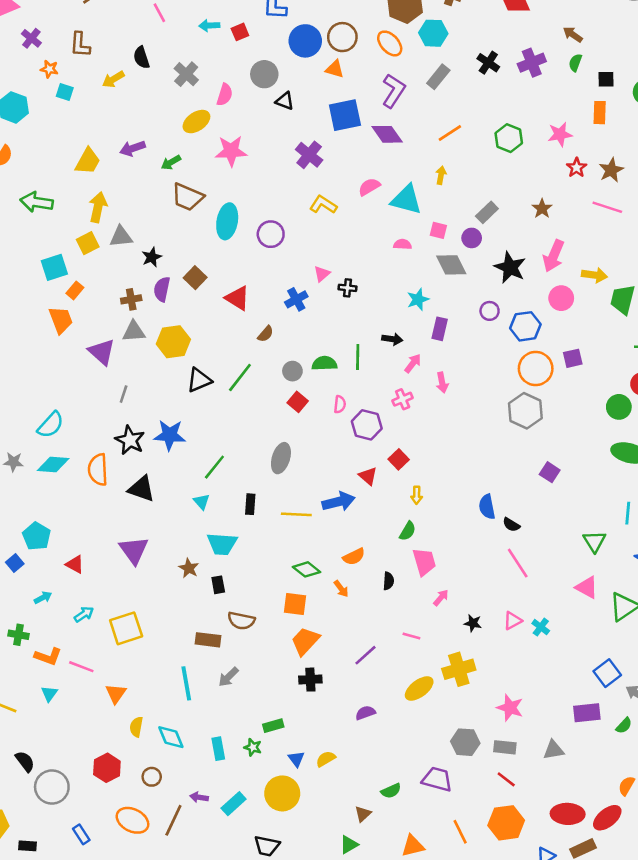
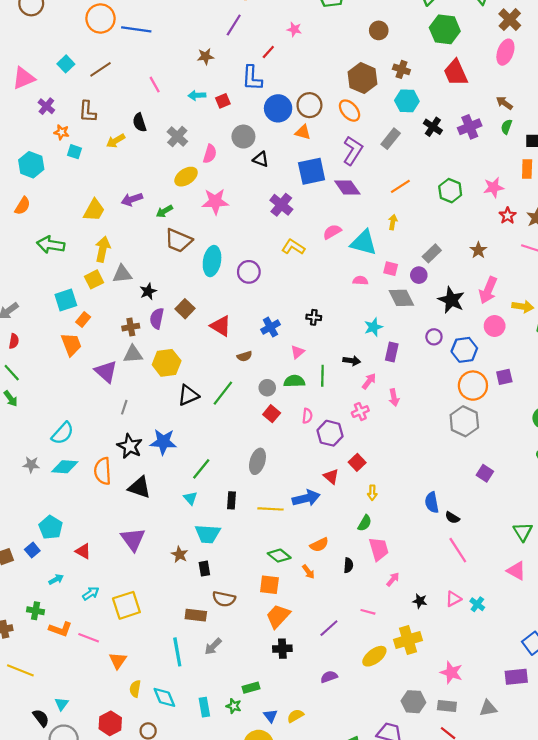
cyan hexagon: (433, 33) -> (407, 101), moved
pink triangle: (322, 274) -> (298, 352), moved
brown semicircle: (266, 334) -> (244, 356), turned 32
cyan triangle: (49, 694) -> (62, 704), moved

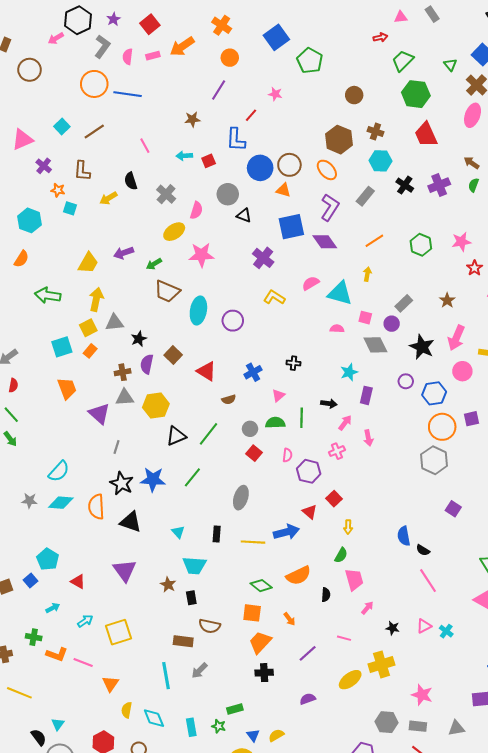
orange rectangle: (83, 320) -> (90, 351), moved
green line: (201, 469) -> (192, 477), moved
orange semicircle: (319, 545) -> (299, 575), size x1.4
orange arrow: (308, 572) -> (289, 619), moved

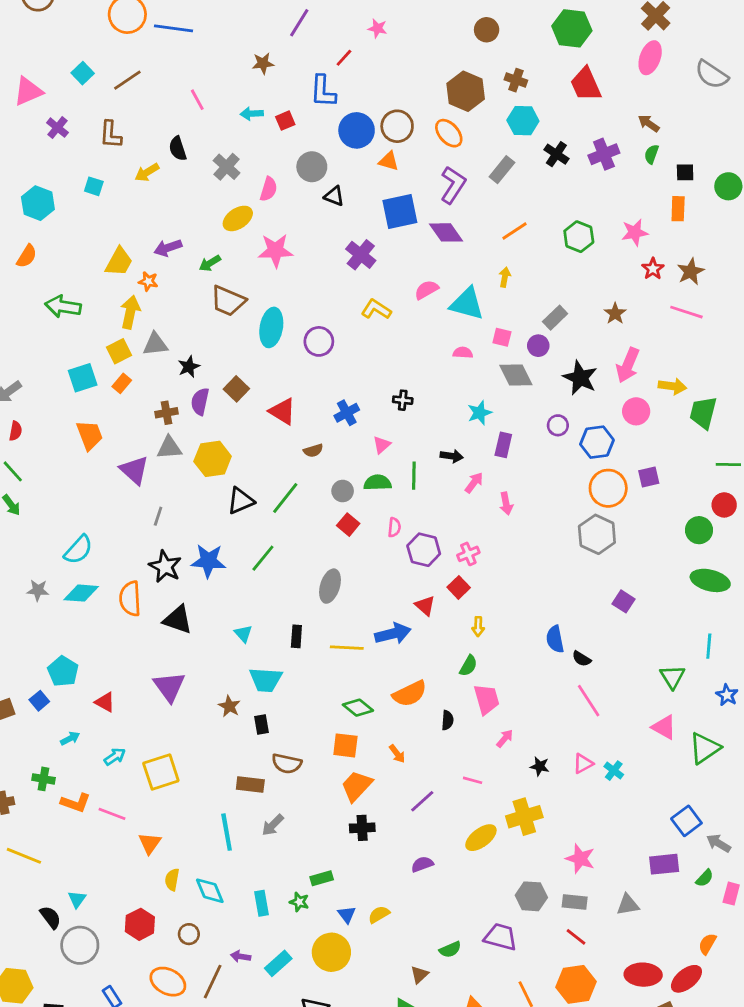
orange star: (58, 190) -> (148, 281), moved
pink cross: (337, 451) -> (468, 554), moved

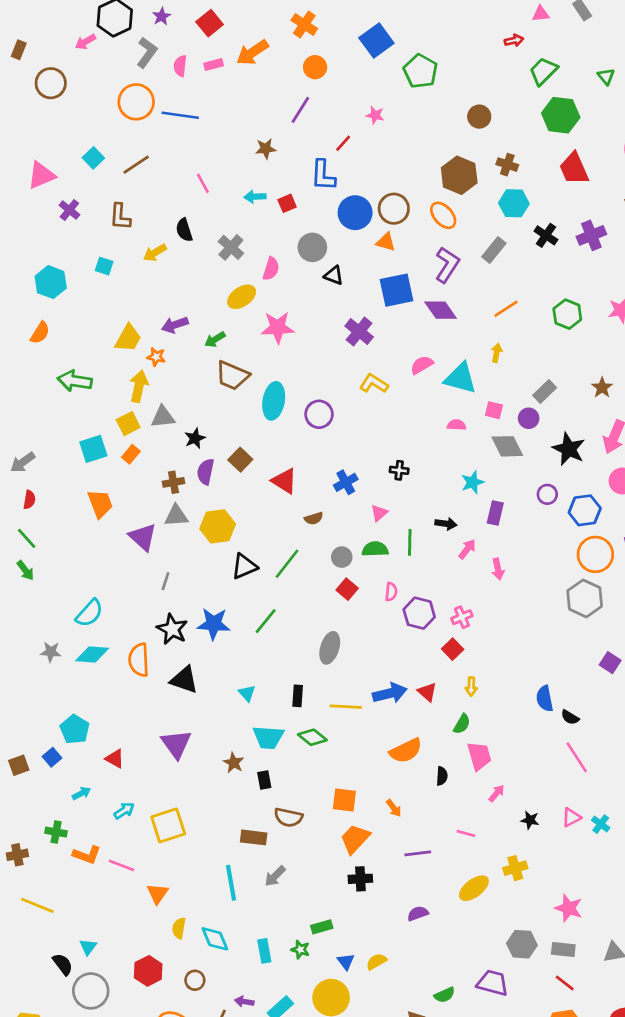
red triangle: (425, 606) -> (427, 692), moved
green diamond: (358, 708) -> (312, 737), moved
purple line: (422, 801) -> (418, 853), turned 35
yellow cross: (524, 817) -> (515, 868), size x0.7

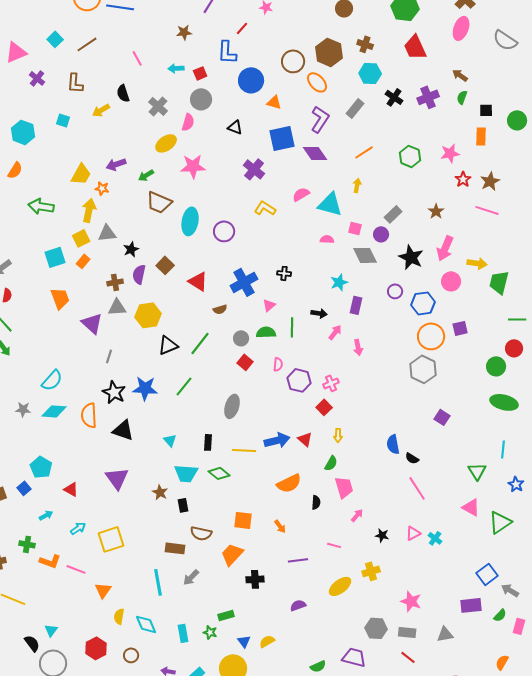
brown circle: (394, 209) -> (293, 61), moved
gray circle: (312, 247) -> (201, 99), moved
blue cross: (346, 482) -> (244, 282), size x1.5
orange trapezoid: (355, 839) -> (232, 554), moved

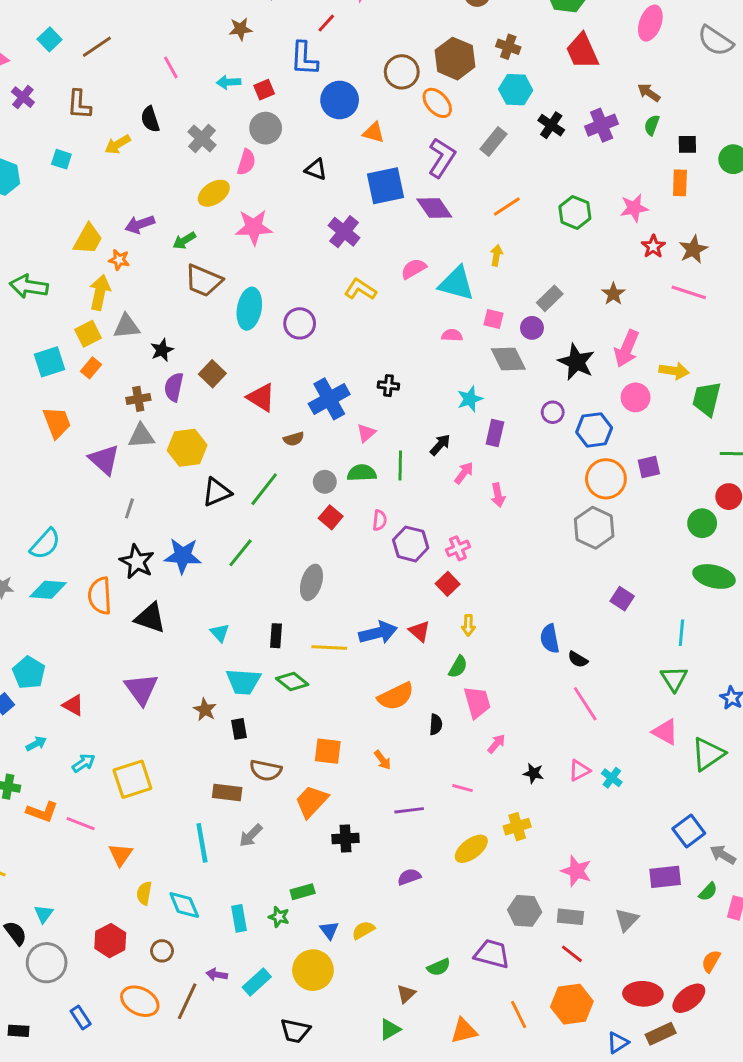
black arrow: (319, 313) -> (440, 445), turned -56
cyan line: (503, 449) -> (681, 633), moved
gray triangle: (445, 634) -> (627, 920), turned -36

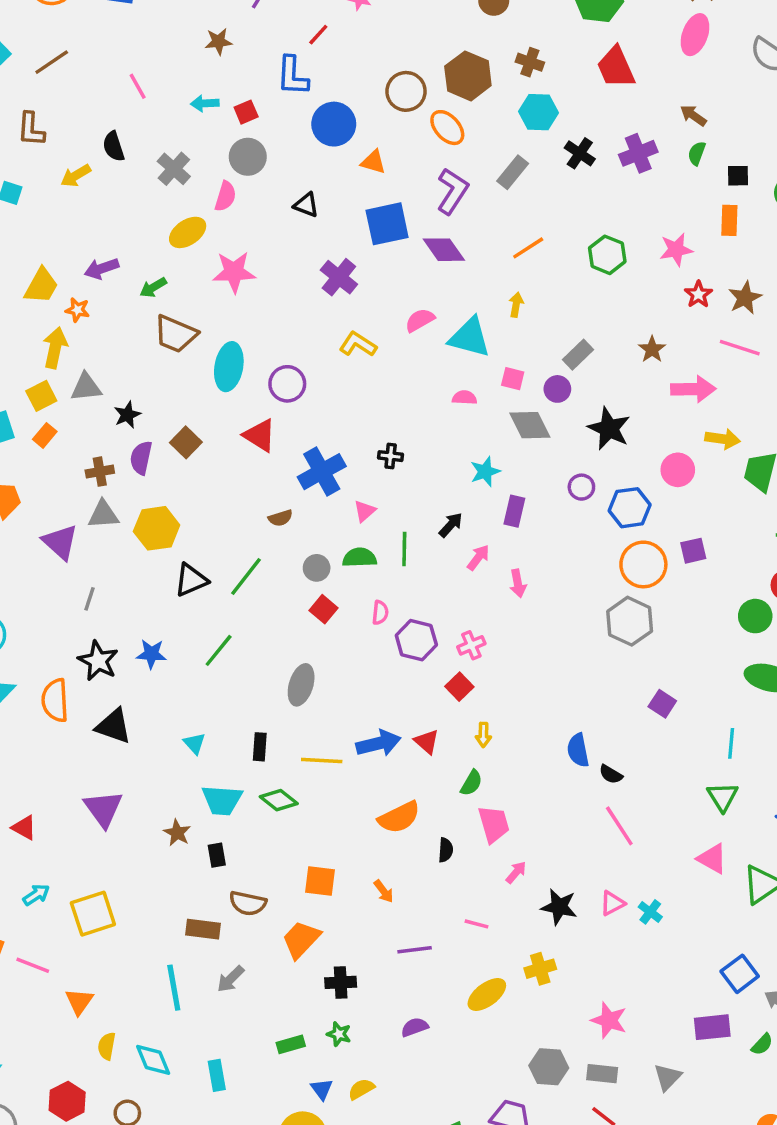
pink arrow: (627, 349) -> (693, 389), moved, turned -114
red triangle: (261, 397) -> (260, 435), moved
blue star: (183, 556) -> (151, 654), size x0.7
black star: (533, 773) -> (559, 907), size x1.5
green star: (279, 917) -> (339, 1034), moved

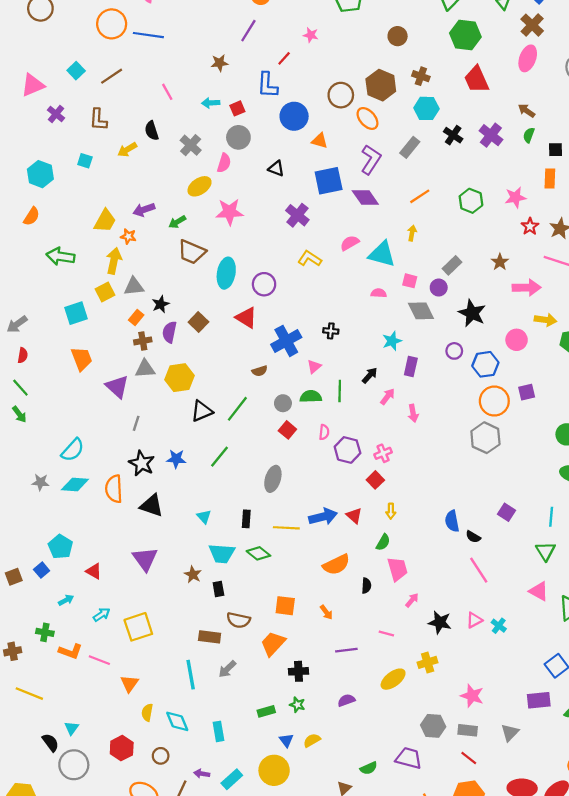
purple cross: (638, 153) -> (491, 135), turned -30
orange rectangle: (45, 435) -> (136, 318), moved
purple square: (662, 704) -> (507, 512), moved

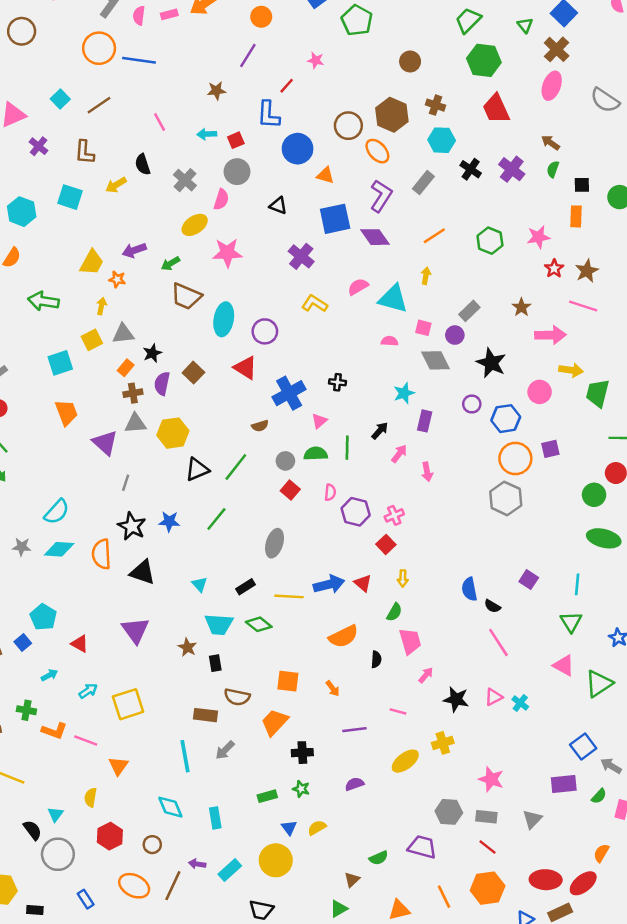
cyan square: (85, 161) -> (70, 197), size x1.5
yellow arrow: (114, 261) -> (101, 306), size x0.6
black rectangle: (246, 519) -> (245, 587), turned 54
yellow semicircle: (147, 712) -> (91, 797), moved

